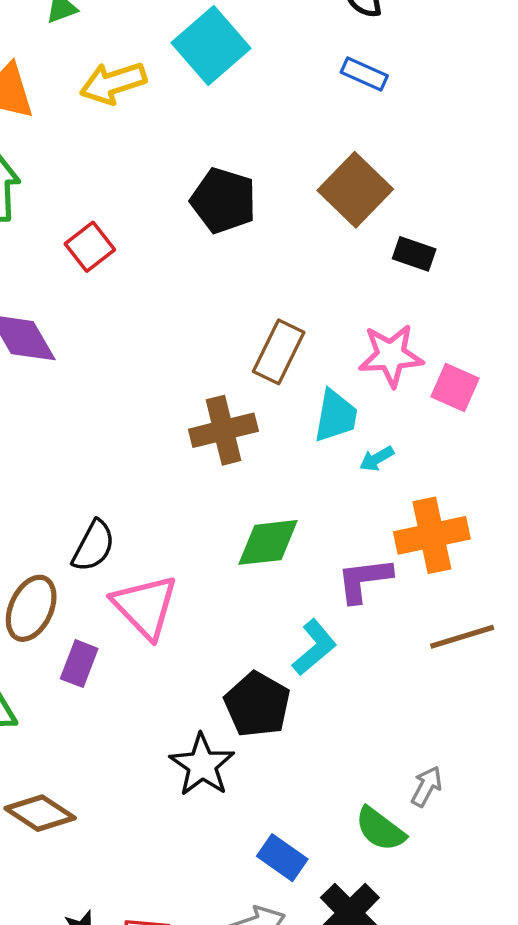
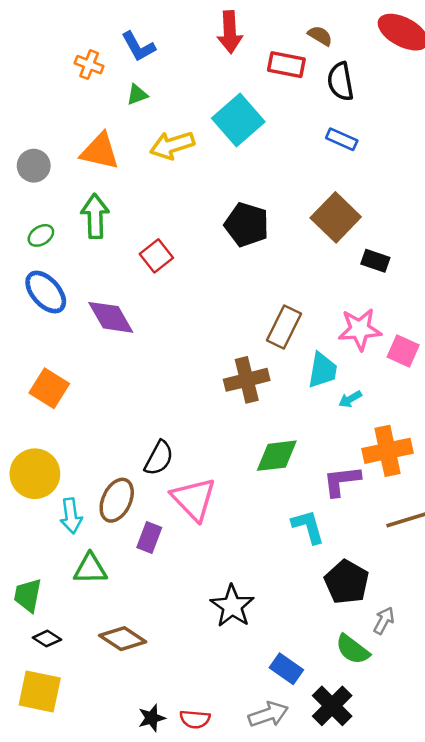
cyan L-shape: (314, 647) -> (308, 527), turned -66
black pentagon: (257, 704) -> (347, 582), moved

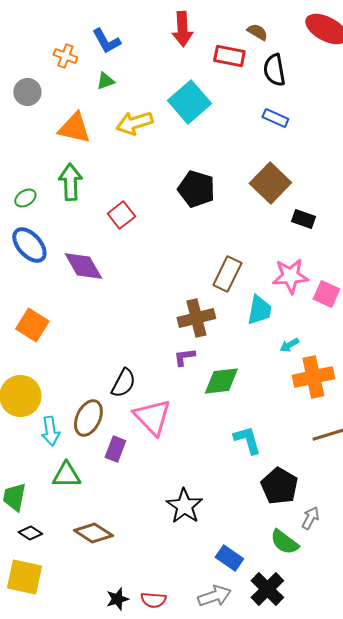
gray circle: (34, 166) -> (27, 92), moved
cyan arrow: (350, 399) -> (289, 345), moved
purple L-shape: (342, 481) -> (184, 357), moved, size x0.7

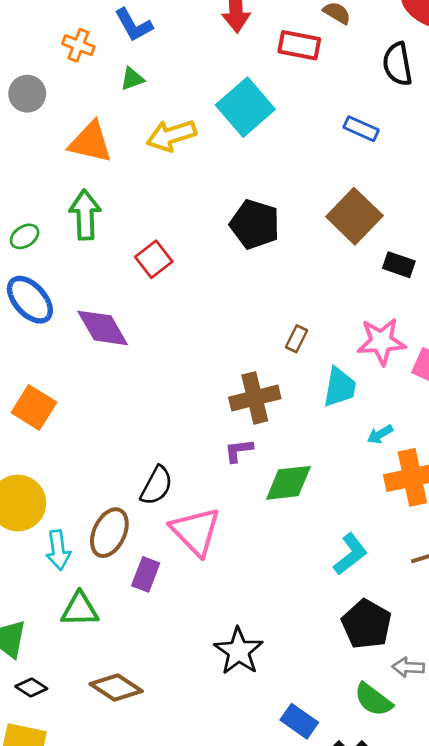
black semicircle: (274, 70) -> (398, 64), moved
brown rectangle: (227, 274) -> (297, 339), size x0.6
cyan L-shape: (247, 440) -> (350, 554), moved, turned 68
gray arrow: (310, 518) -> (408, 667), turned -115

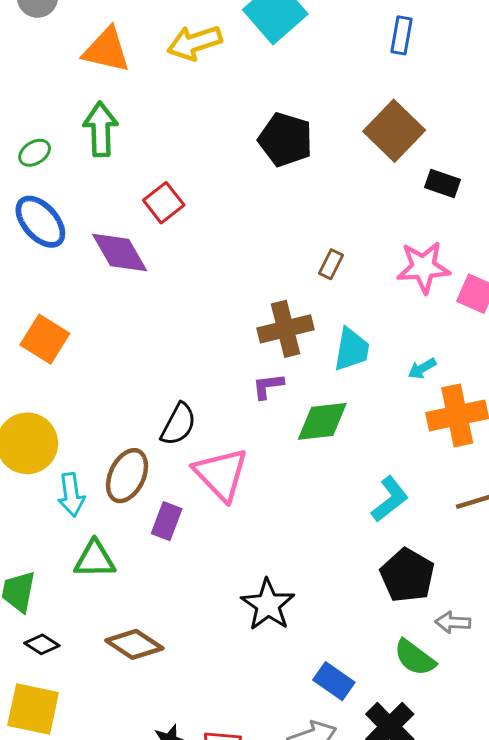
blue rectangle: (361, 129) -> (401, 35), turned 76
red square: (154, 259) -> (164, 203), moved
cyan trapezoid: (340, 387) -> (352, 349), moved

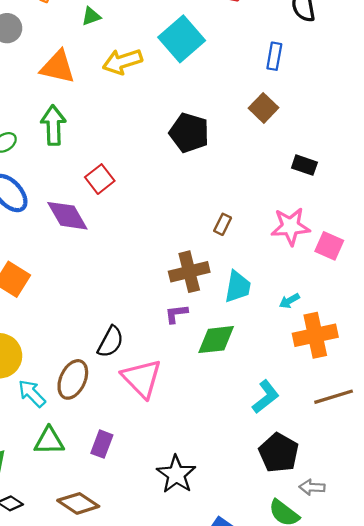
brown square: (394, 131) -> (264, 108), moved, size x0.7
cyan arrow: (71, 495) -> (32, 393), turned 144
purple rectangle: (167, 521) -> (102, 444), moved

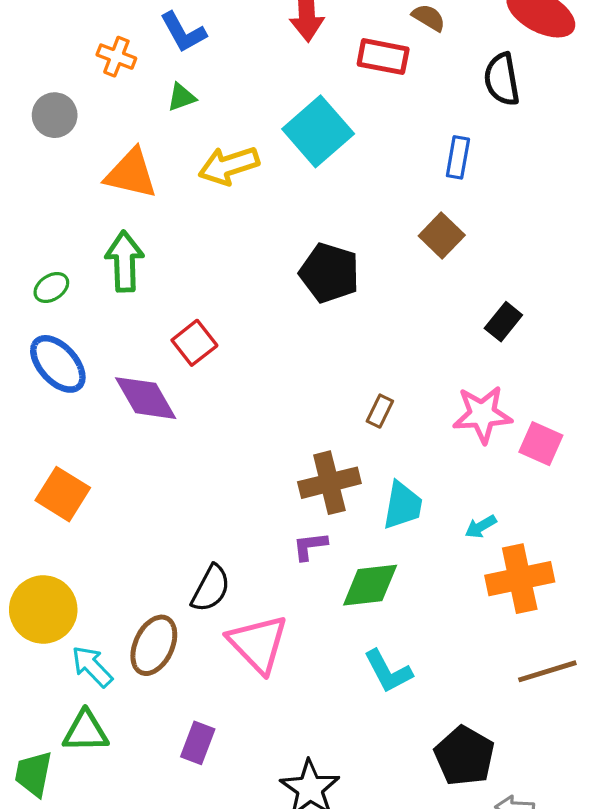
black rectangle: (304, 165) -> (503, 322), turned -70
cyan L-shape: (266, 397) -> (388, 671), moved, turned 100
green triangle: (49, 441) -> (86, 731), moved

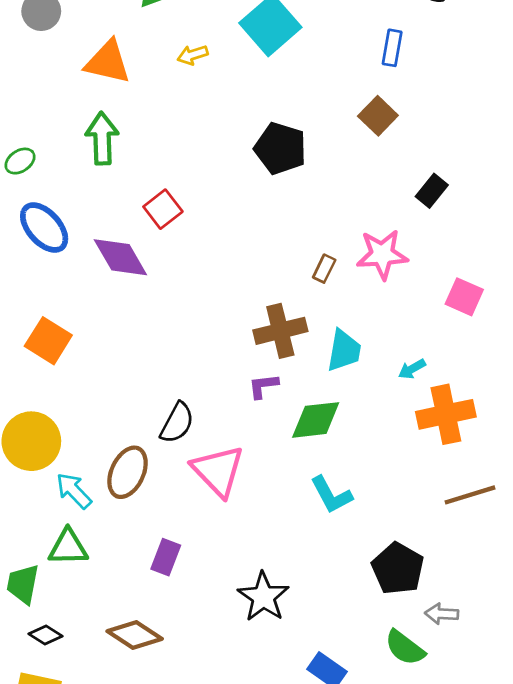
yellow arrow: (229, 166) -> (193, 55), size x0.6
green ellipse: (51, 288) -> (20, 161), moved
pink star: (482, 414) -> (382, 254), moved

